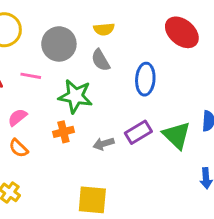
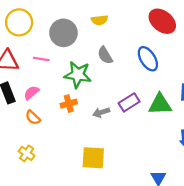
gray semicircle: (101, 60) -> (105, 55), moved
blue ellipse: (145, 79) -> (148, 59), moved, turned -35
green triangle: (177, 135) -> (160, 104), turned -45

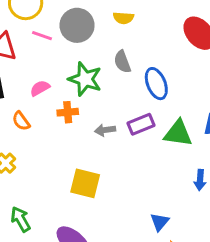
pink line: (41, 59) -> (42, 36), moved
blue ellipse: (148, 59) -> (156, 84), moved
pink semicircle: (31, 93) -> (40, 88), moved

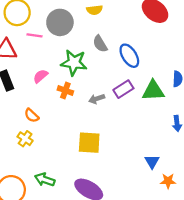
orange cross: (68, 112) -> (65, 91), turned 35
orange semicircle: (21, 121) -> (32, 115), moved
green arrow: (21, 219) -> (45, 180), turned -30

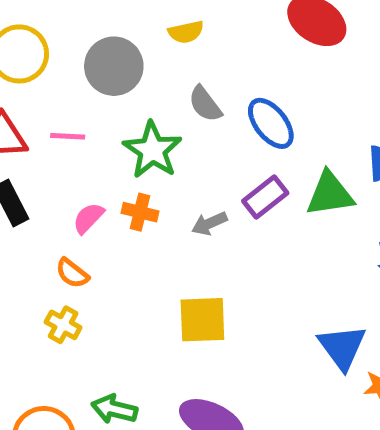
pink line: (35, 35) -> (68, 136), moved
green star: (74, 63) -> (152, 150), turned 30
pink semicircle: (41, 76) -> (88, 218), moved
blue triangle: (152, 161) -> (342, 347), size x1.5

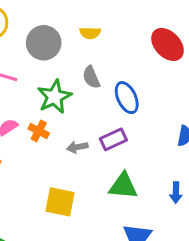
green triangle: (330, 194) -> (123, 186), moved

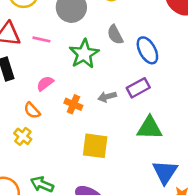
orange cross: (39, 131) -> (73, 104), moved

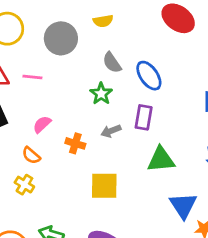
green star: (84, 54) -> (101, 94), moved, size x0.7
purple rectangle: (138, 88) -> (144, 117), turned -45

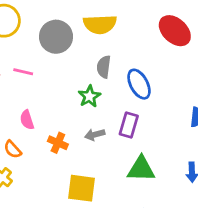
yellow semicircle: (103, 21) -> (100, 24), size x1.6
gray semicircle: (112, 63) -> (104, 67), turned 35
pink semicircle: (42, 124) -> (27, 120), turned -72

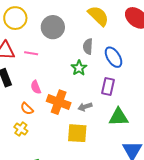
yellow semicircle: (100, 24) -> (98, 16), moved, turned -130
gray arrow: (95, 135) -> (85, 107), moved
orange cross: (58, 143) -> (59, 102), size x1.6

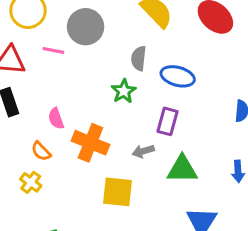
pink line: (31, 53) -> (53, 50), moved
blue ellipse: (113, 57) -> (178, 76), turned -45
gray arrow: (85, 107) -> (143, 151), moved

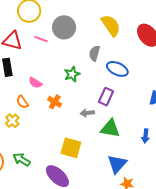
green star: (124, 91) -> (72, 74), moved
pink semicircle: (56, 119) -> (35, 83), turned -48
orange cross: (90, 143) -> (55, 102), size x0.6
yellow square: (118, 192) -> (71, 148), moved

